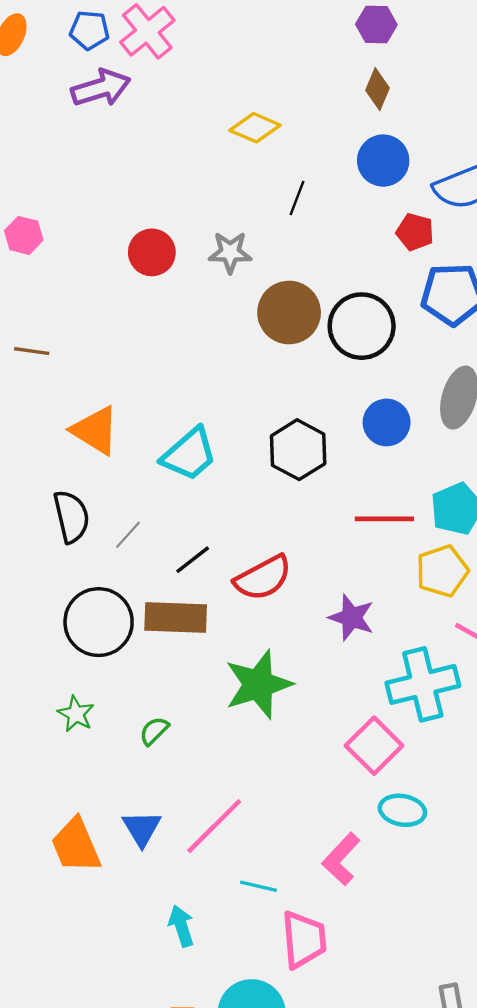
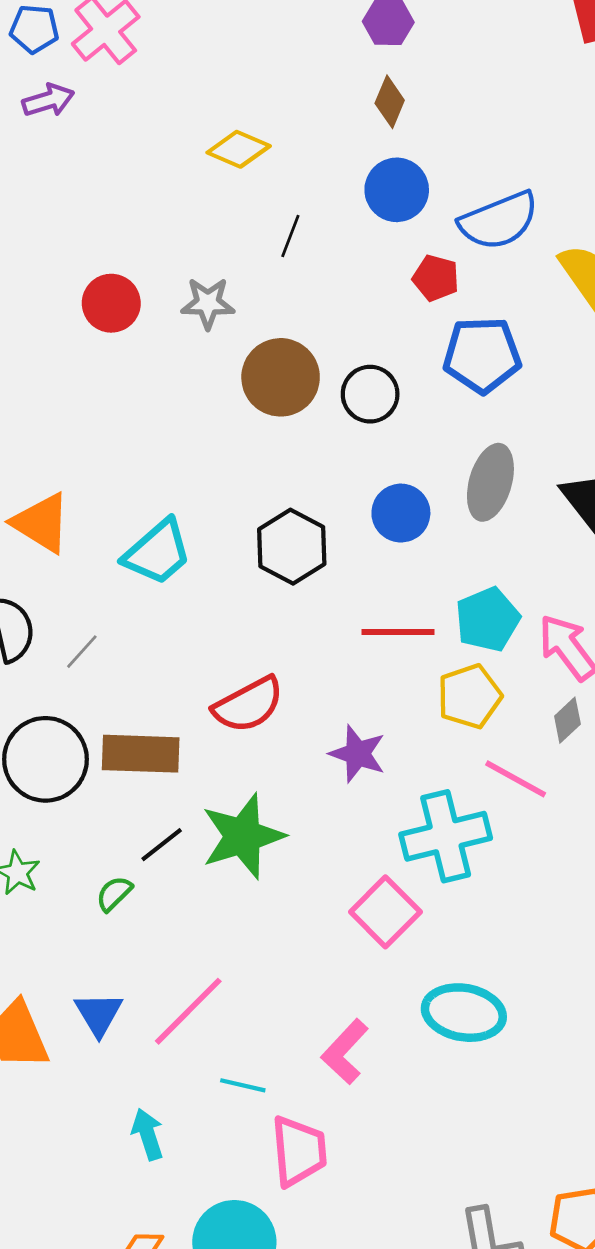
purple arrow: (101, 88) -> (48, 100), size x0.7
black circle: (362, 326) -> (370, 394), size x0.7
black line: (193, 560) -> (162, 845), moved
cyan ellipse: (402, 810) -> (464, 1013), moved, size x1.4

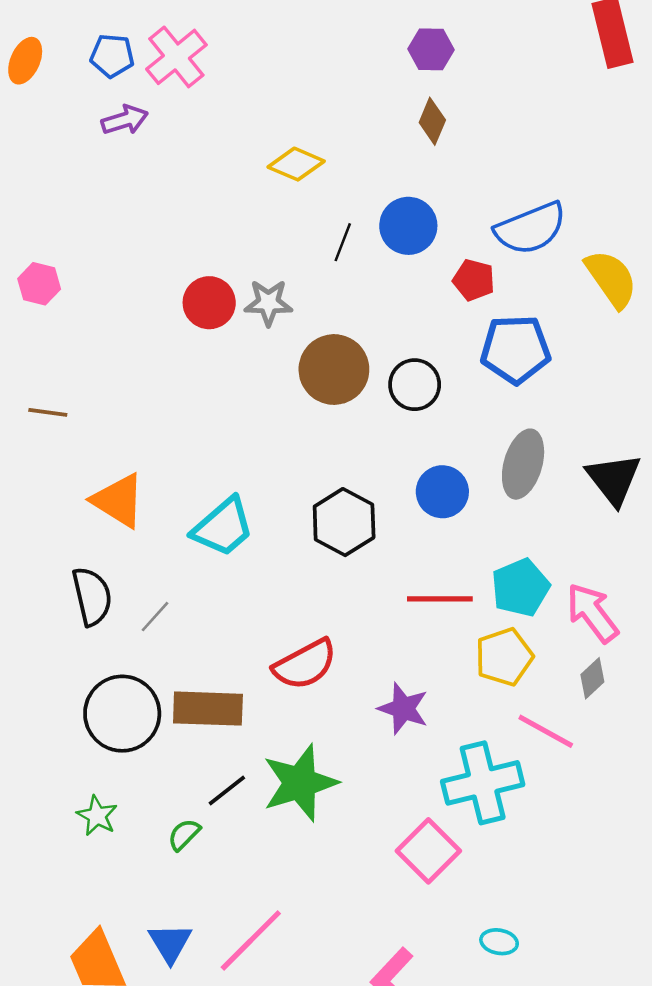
blue circle: (397, 190) -> (408, 226), moved
red circle: (111, 303) -> (209, 303), moved
cyan ellipse: (464, 1013) -> (499, 942), size x0.5

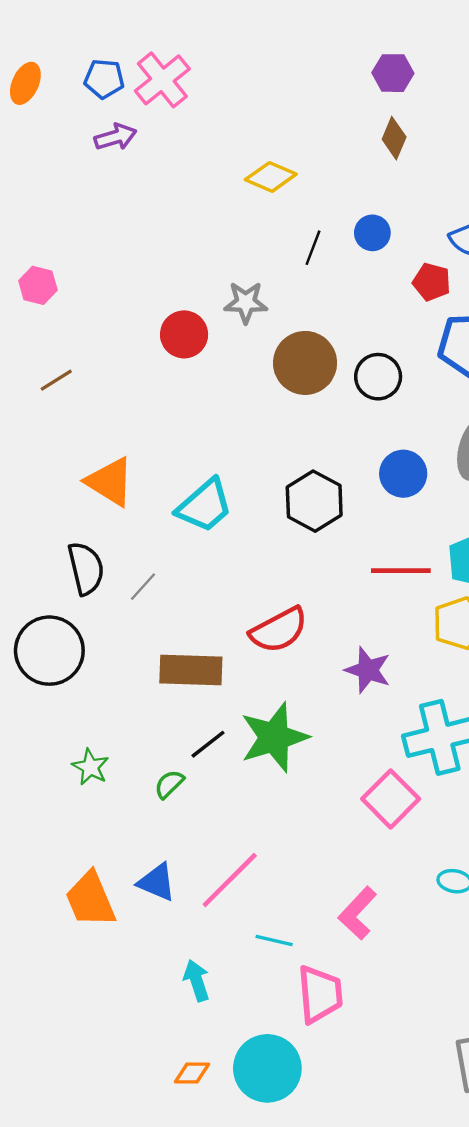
blue circle: (408, 226) -> (372, 233), size x0.7
red circle: (209, 303) -> (184, 334), moved
brown line: (48, 412) -> (56, 380), moved, turned -40
black circle: (122, 714) -> (49, 651), moved
blue triangle: (170, 943) -> (157, 882), turned -36

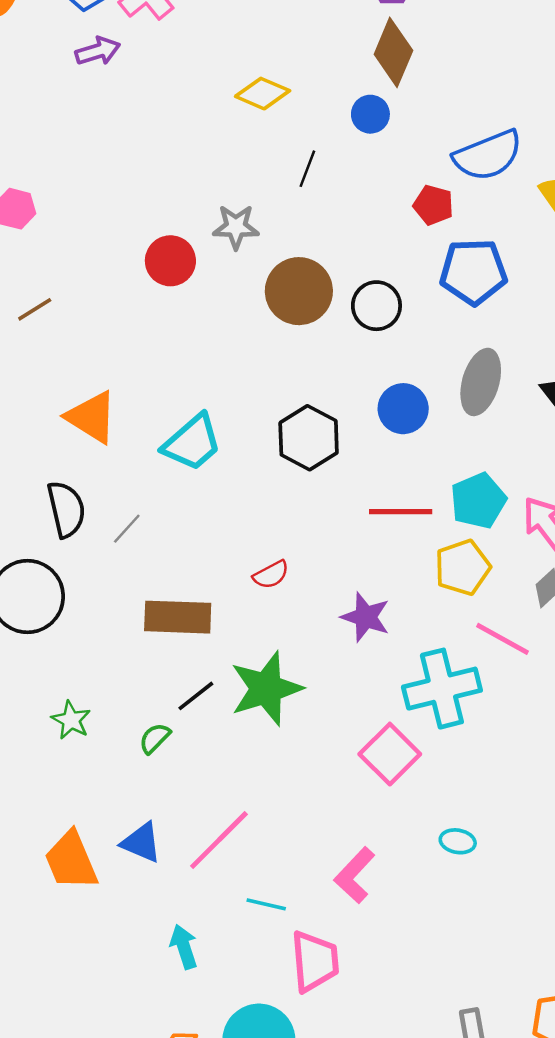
brown diamond: (394, 138) -> (393, 52), size x1.5
blue circle: (372, 233) -> (370, 114), moved
red semicircle: (279, 630) -> (271, 575), size x0.6

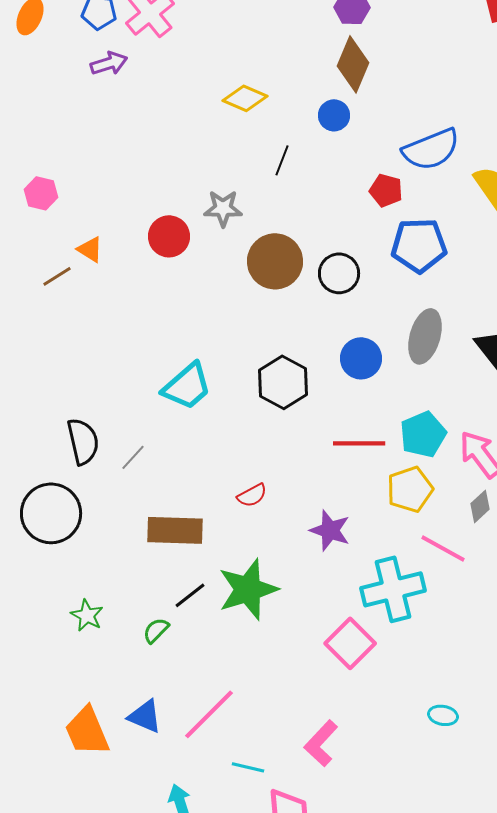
orange triangle: (92, 417) -> (90, 249), moved, size x0.6
cyan ellipse: (458, 841) -> (443, 715), moved

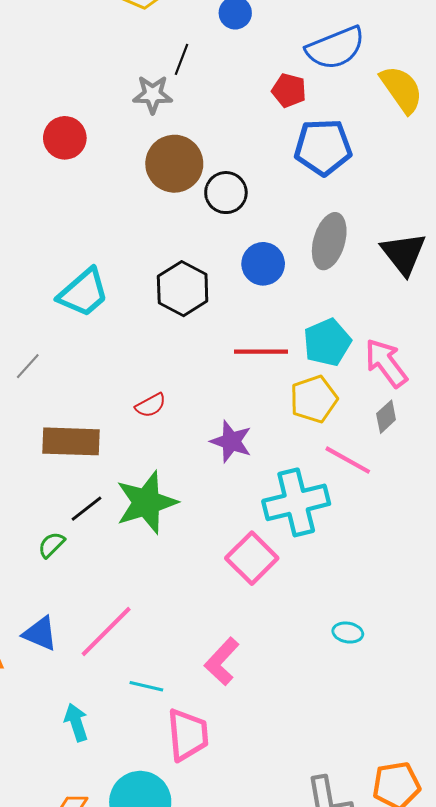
gray star: (223, 208) -> (153, 94), moved
black circle: (339, 273) -> (226, 193), moved

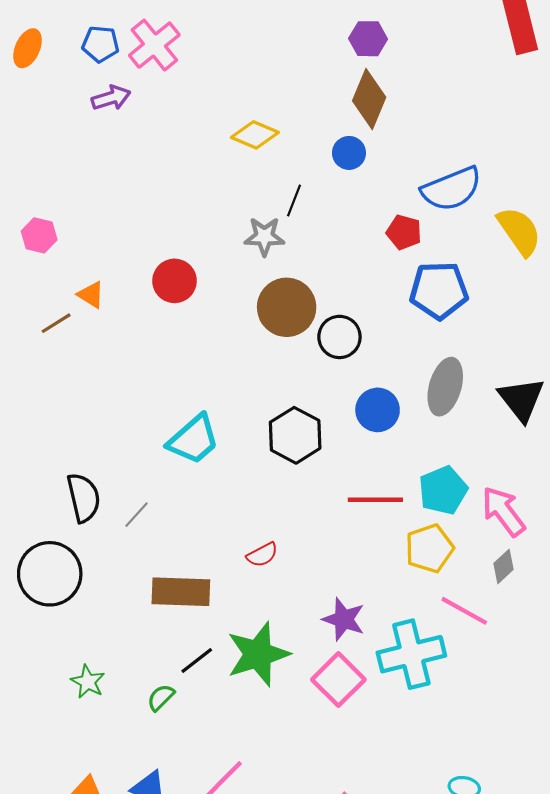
purple star: (231, 441) -> (344, 619), moved
pink square: (252, 558) -> (338, 680), moved

